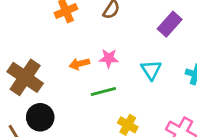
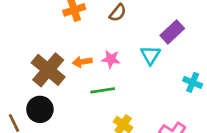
cyan triangle: (151, 70) -> (150, 55), moved
brown cross: (25, 77) -> (48, 70), moved

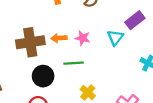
brown cross: (48, 70) -> (30, 42), turned 36
black circle: (40, 109) -> (43, 76), moved

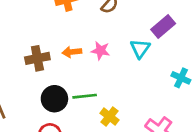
brown cross: (30, 42) -> (37, 58), size x0.7
green line: (74, 63) -> (85, 96), moved

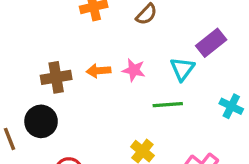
green line: (85, 96) -> (168, 105), moved
black circle: (54, 99) -> (41, 121), moved

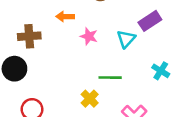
orange arrow: (99, 71) -> (65, 17), moved
green line: (168, 105) -> (110, 78), moved

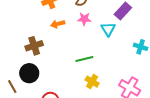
pink star: (89, 36) -> (84, 19), moved
green line: (110, 78) -> (84, 59), moved

